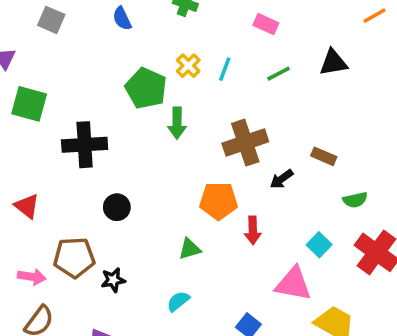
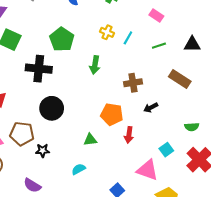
yellow cross: (188, 66) -> (107, 32), turned -32
green pentagon: (146, 88) -> (62, 39), moved
brown cross: (245, 143) -> (133, 83), size x0.7
brown rectangle: (324, 156) -> (180, 79), moved, size x1.5
black circle: (117, 207) -> (52, 108), size x1.5

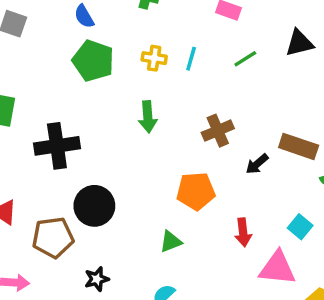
green pentagon: (62, 39) -> (93, 61), moved
brown rectangle: (180, 79) -> (299, 146), moved
brown pentagon: (22, 134) -> (53, 237), moved
red arrow: (129, 135) -> (243, 232), moved

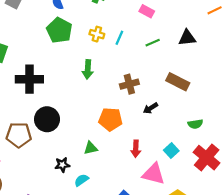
brown rectangle: (299, 146) -> (178, 82), moved
black star: (97, 279) -> (62, 165), moved

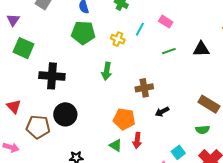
green pentagon: (59, 30) -> (83, 33), turned -30
cyan line: (119, 38) -> (140, 29), moved
brown rectangle: (178, 82) -> (209, 104), moved
green triangle: (91, 148) -> (116, 145), moved, turned 40
red arrow: (136, 149) -> (137, 140), moved

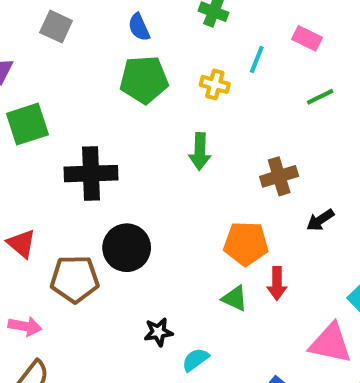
green square: (23, 48) -> (27, 124), turned -35

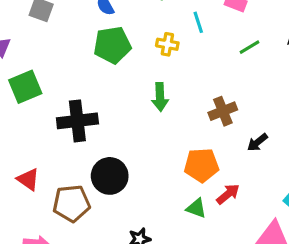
cyan line: (257, 59) -> (198, 22), turned -35
red arrow: (277, 283) -> (228, 194), turned -125

